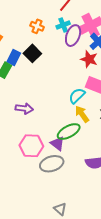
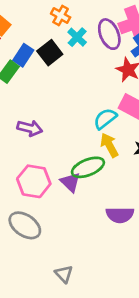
cyan cross: (63, 25) -> (77, 37), moved, turned -32
purple ellipse: (73, 36) -> (109, 34), turned -50
gray ellipse: (52, 164) -> (25, 225), moved, turned 45

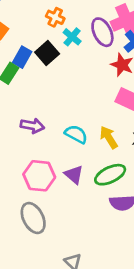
cyan semicircle: (105, 119) -> (76, 134), moved, turned 70
green ellipse: (88, 167) -> (110, 175), moved
gray ellipse: (25, 225) -> (33, 218), turned 32

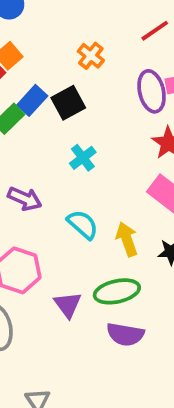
cyan cross: (72, 37) -> (83, 158), moved
purple triangle: (74, 175) -> (68, 305), moved

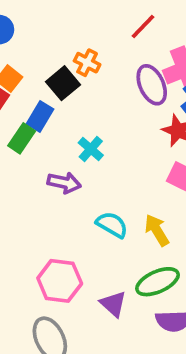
black square: (68, 103) -> (63, 83), moved
cyan cross: (83, 158) -> (91, 149), moved
purple arrow: (25, 199) -> (64, 183), moved

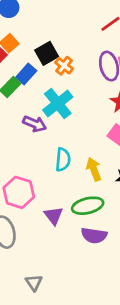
orange cross: (87, 63) -> (64, 66), moved
cyan cross: (91, 149) -> (58, 104), size x1.6
cyan semicircle: (112, 225) -> (63, 160), turned 55

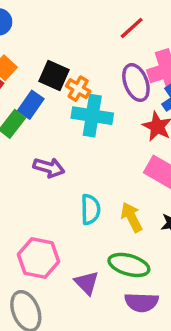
black square: (47, 53) -> (54, 75), turned -30
cyan cross: (58, 104) -> (92, 116), moved, turned -36
green ellipse: (88, 206) -> (129, 265), turned 36

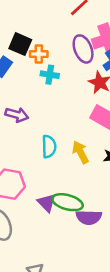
orange cross: (78, 89) -> (39, 54), turned -30
cyan cross: (92, 116) -> (50, 75), size x0.6
green ellipse: (129, 265) -> (67, 202), moved

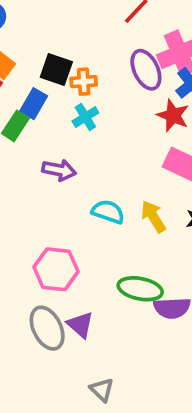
cyan cross: (50, 75) -> (85, 117), moved, turned -36
cyan semicircle: (49, 147) -> (108, 212), turned -65
purple triangle: (47, 203) -> (80, 325), moved

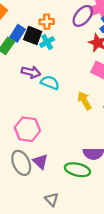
black square: (56, 69) -> (33, 36), moved
purple ellipse: (146, 70) -> (83, 16), turned 65
cyan semicircle: (108, 212) -> (50, 83), moved
green ellipse: (140, 289) -> (77, 170), moved

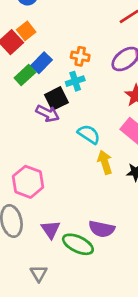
black square: (33, 36) -> (56, 99), moved, turned 30
cyan semicircle: (50, 83) -> (89, 134), moved
purple triangle: (40, 162) -> (51, 229), moved

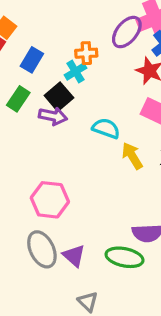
orange cross: (80, 56) -> (86, 53), moved
green rectangle: (25, 75) -> (18, 99), moved
purple triangle: (51, 229) -> (74, 256), moved

